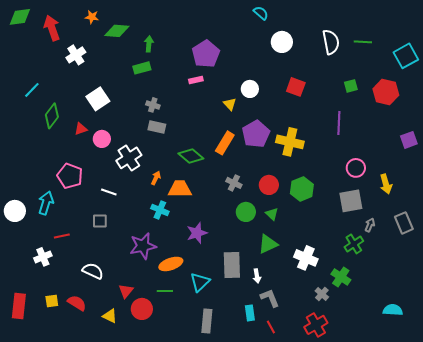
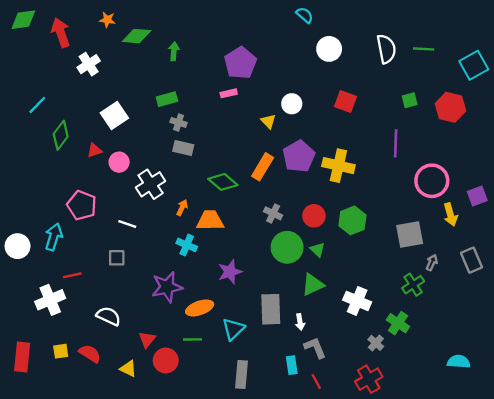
green rectangle: (142, 68) -> (167, 99), moved
purple square: (409, 140) -> (477, 196), moved
pink circle: (356, 168) -> (432, 181), moved, size x1.5
green circle: (246, 212) -> (287, 247), size x1.4
white cross: (43, 257) -> (50, 300), size x1.4

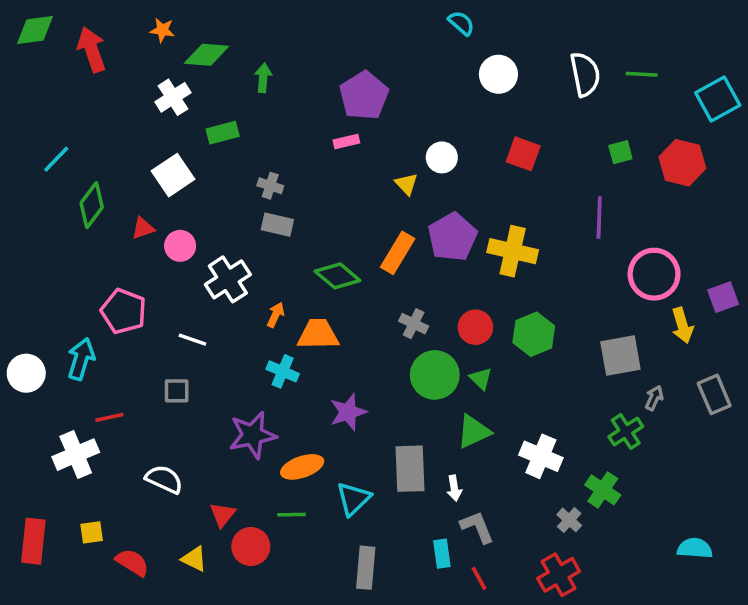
white cross: (89, 64) -> (173, 97), moved
green rectangle: (167, 99) -> (223, 133), moved
red semicircle: (90, 353) -> (132, 562), moved

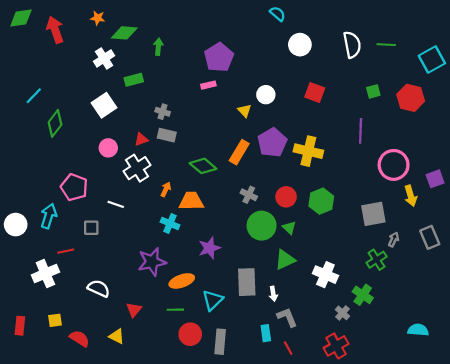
red triangle: (143, 228) -> (141, 139), moved
gray square: (177, 391) -> (91, 228), moved
red rectangle: (33, 541) -> (20, 326), size x0.7
red circle: (251, 546) -> (190, 334), moved

